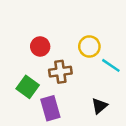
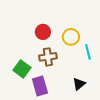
red circle: (40, 46) -> (43, 32), moved
cyan line: (111, 65) -> (88, 52), turned 42

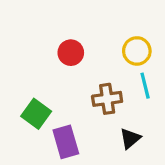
yellow circle: (71, 37) -> (137, 51), moved
brown cross: (48, 57) -> (107, 99), moved

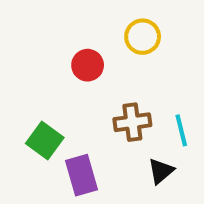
yellow circle: (137, 51) -> (143, 37), moved
cyan line: (145, 86) -> (181, 130), moved

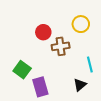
yellow circle: (143, 37) -> (81, 24), moved
brown cross: (132, 122) -> (61, 46), moved

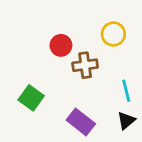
black triangle: (80, 85) -> (126, 120), moved
purple rectangle: (40, 87) -> (81, 122), moved, turned -36

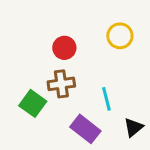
brown cross: (85, 65) -> (61, 84), moved
cyan line: (126, 91) -> (106, 99), moved

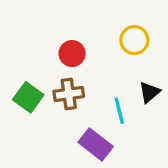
green square: (33, 103) -> (28, 97), moved
black triangle: (133, 127) -> (149, 92), moved

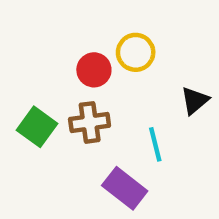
yellow circle: (134, 40) -> (136, 52), moved
black triangle: (149, 92) -> (195, 101), moved

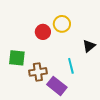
brown cross: (90, 122) -> (38, 72), moved
green square: (37, 127) -> (17, 58), turned -30

